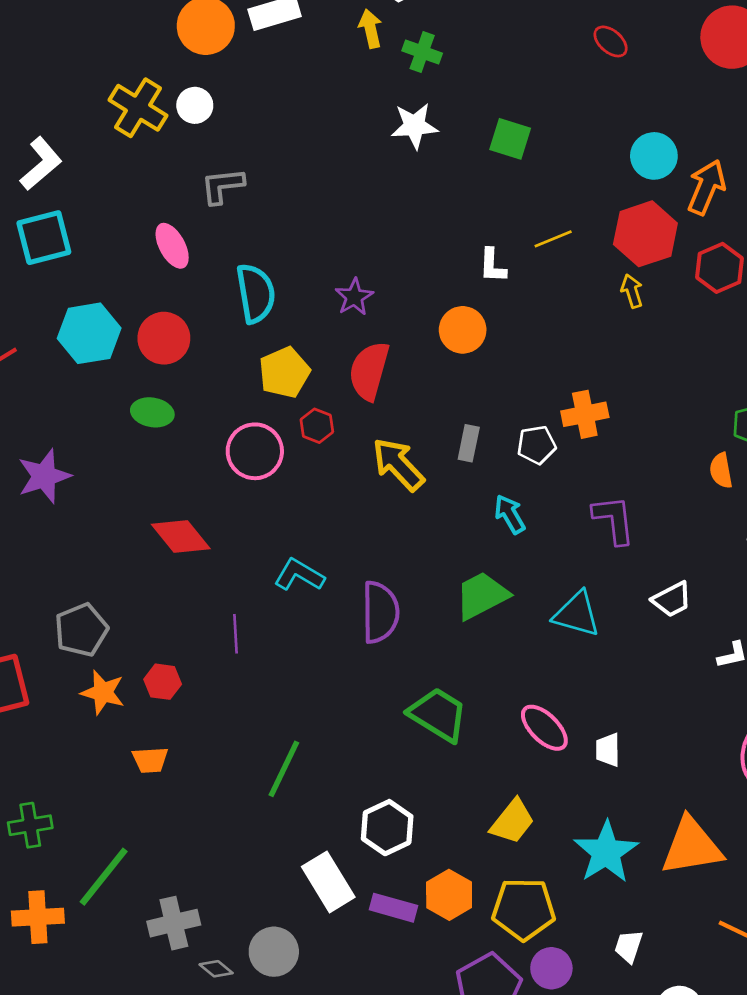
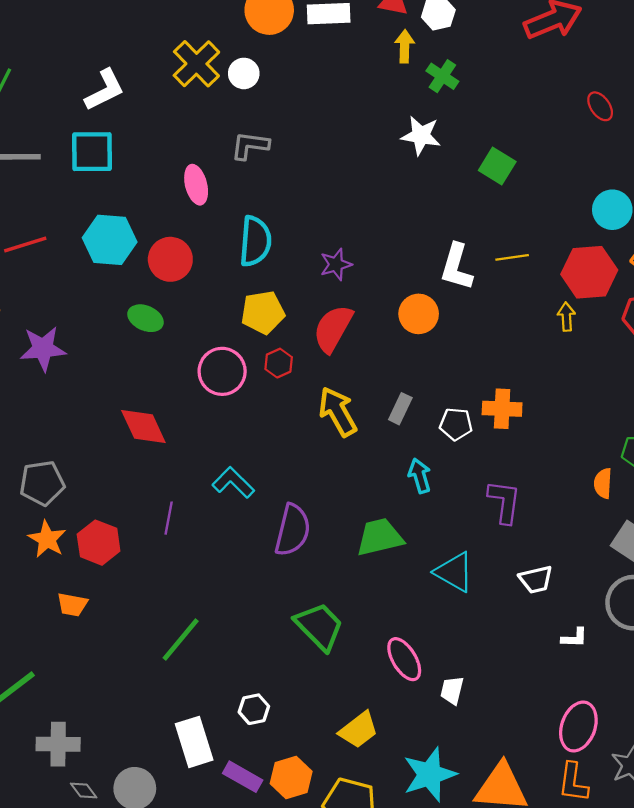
white L-shape: (493, 266) -> (457, 267), size x1.5
red hexagon: (163, 682) -> (99, 543), size x1.4
white hexagon: (387, 828) -> (254, 709), size x0.7

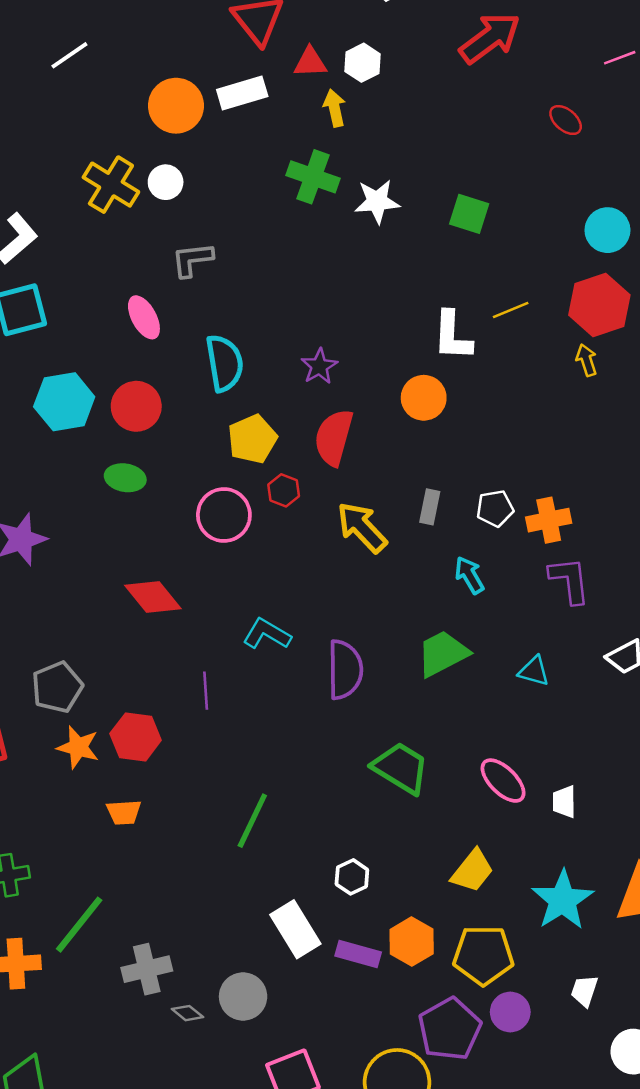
green cross: (442, 76) -> (313, 177), moved, size x1.4
orange cross: (502, 409) -> (549, 520), moved
cyan triangle: (454, 572) -> (534, 671), size x0.7

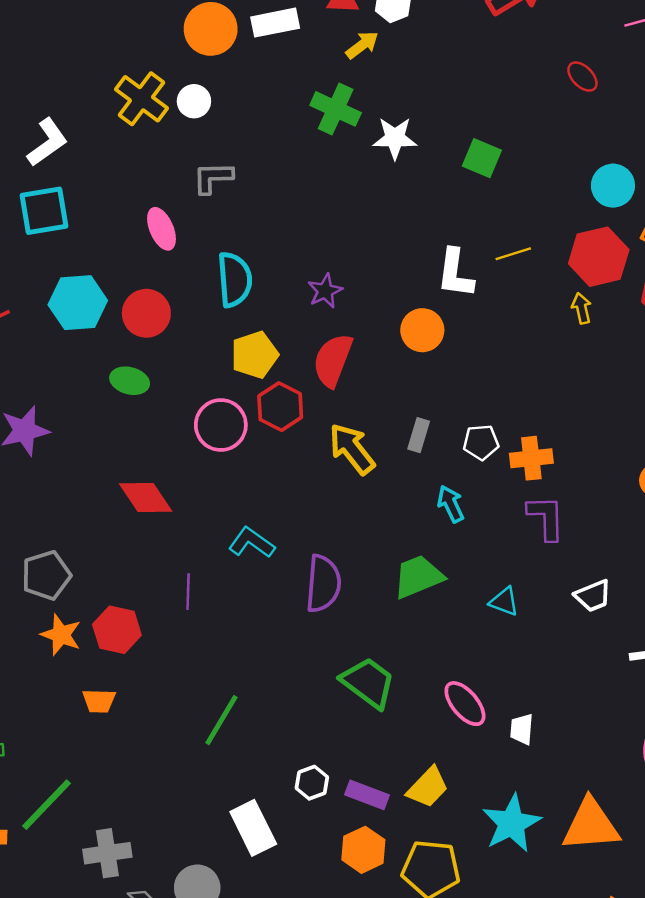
yellow arrow: (335, 108) -> (362, 45), turned 60
red hexagon: (284, 490) -> (280, 407), size x1.5
purple rectangle: (358, 954) -> (367, 795), moved

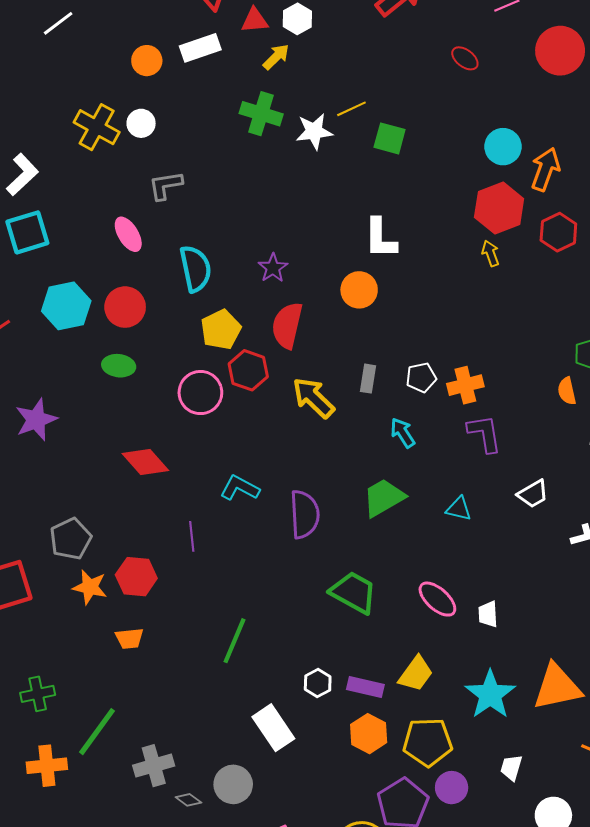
orange circle: (211, 29) -> (147, 61), size x0.7
yellow line: (513, 254) -> (351, 109), moved

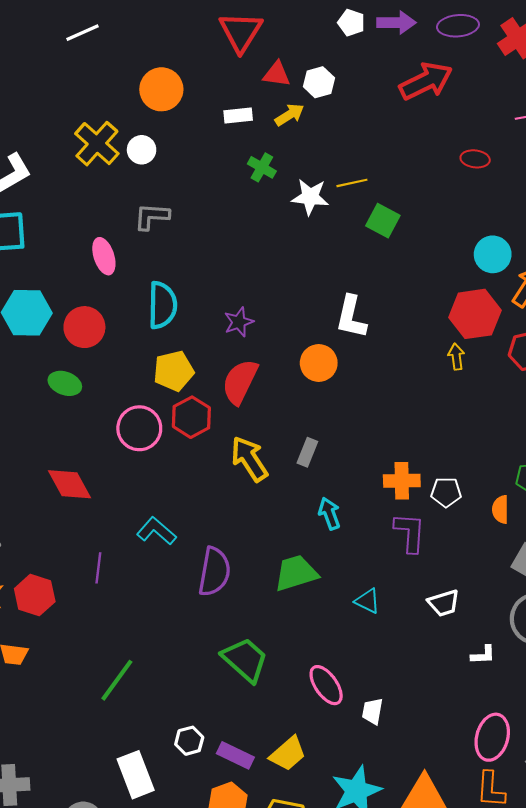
white rectangle: (200, 48) -> (238, 116), moved, size x0.7
red ellipse: (465, 58) -> (475, 159), turned -44
orange circle: (147, 61) -> (161, 89), size x1.4
green cross: (261, 114) -> (262, 167), size x0.7
white pentagon: (421, 377) -> (446, 492), moved

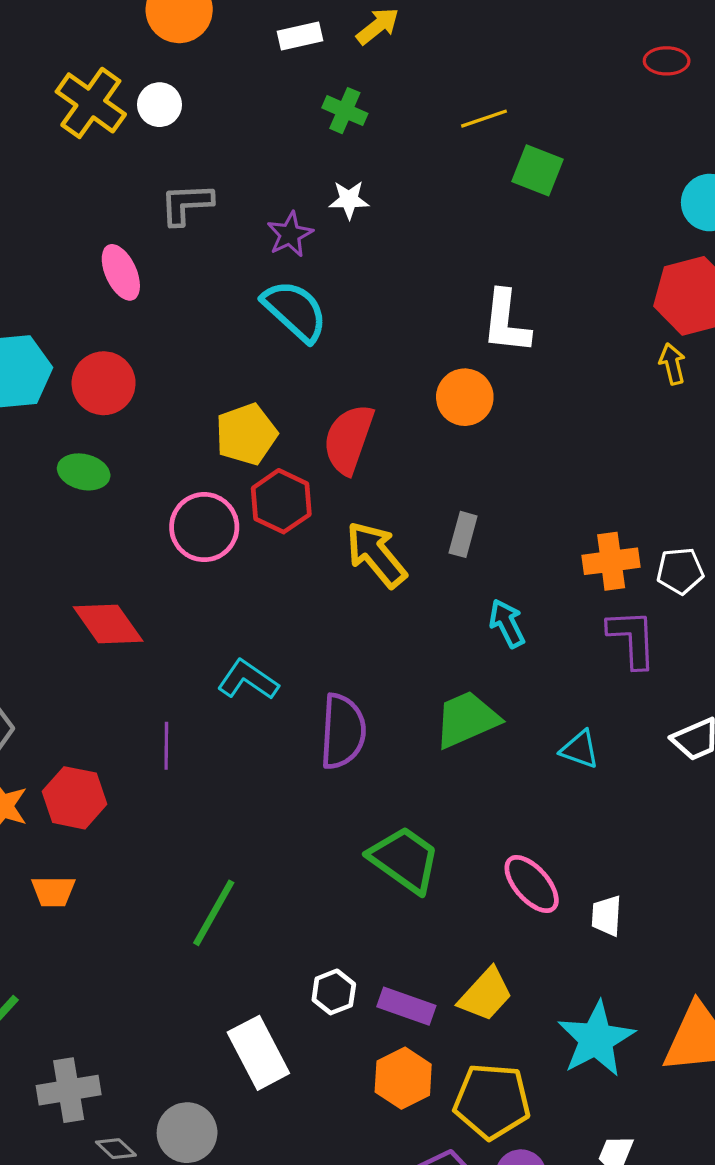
white star: (310, 197) -> (349, 200), moved, size x0.7
cyan semicircle: (162, 305) -> (295, 311), moved, turned -42
purple star: (239, 322) -> (290, 234), moved

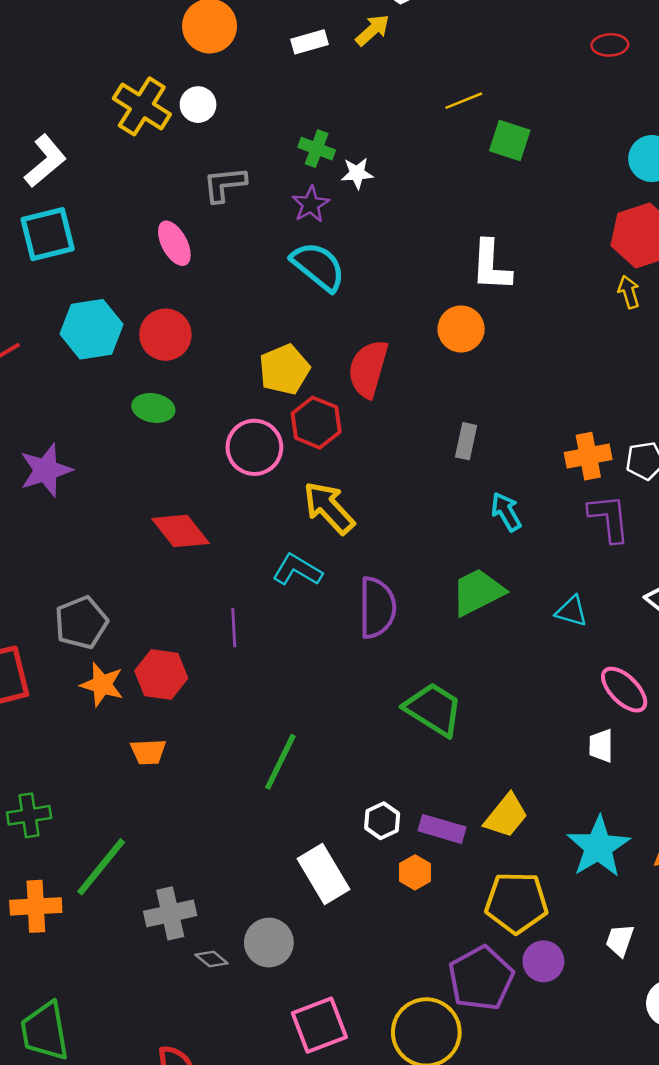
green cross: (345, 111) -> (317, 149), moved
yellow arrow: (376, 554) -> (329, 508), moved
pink ellipse: (532, 884) -> (624, 690), moved
orange hexagon: (403, 1078) -> (415, 872), moved, size x0.7

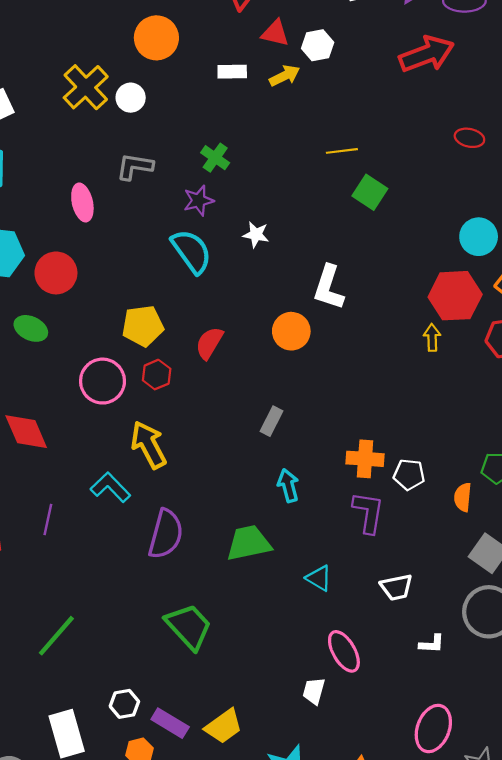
white star: (357, 173) -> (256, 235), moved
red semicircle: (368, 369) -> (209, 343), size x0.7
red hexagon: (316, 423) -> (157, 375), size x0.7

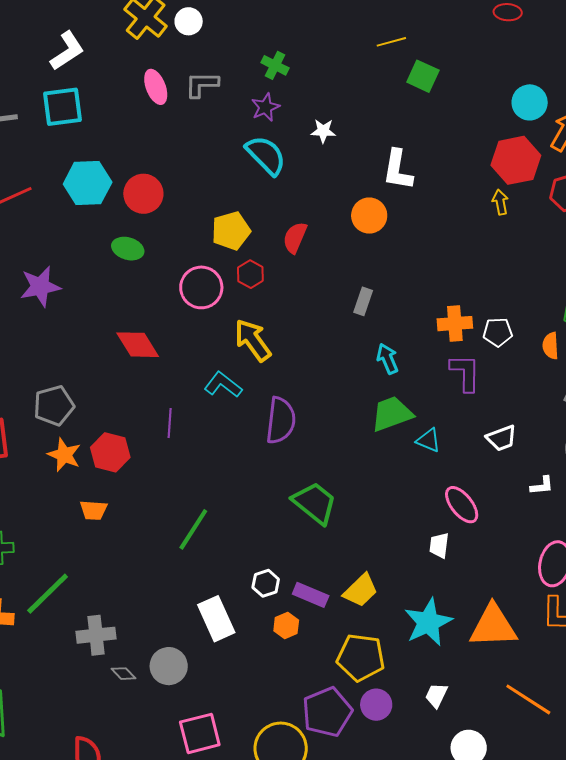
pink ellipse: (82, 202) -> (156, 87), moved
green trapezoid: (249, 543) -> (392, 414), moved

